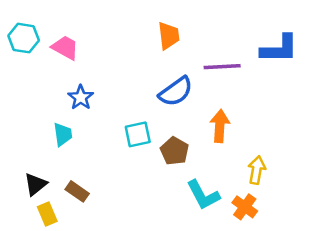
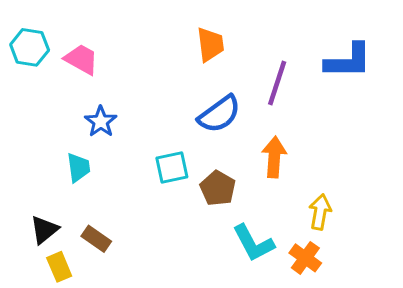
purple line: (222, 67) -> (277, 83), turned -69

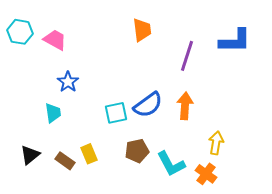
blue semicircle: (219, 114) -> (148, 105), moved
brown pentagon: (218, 188) -> (137, 151), moved, turned 30
yellow rectangle: (59, 267) -> (89, 154), moved

